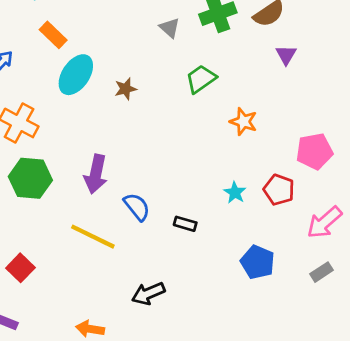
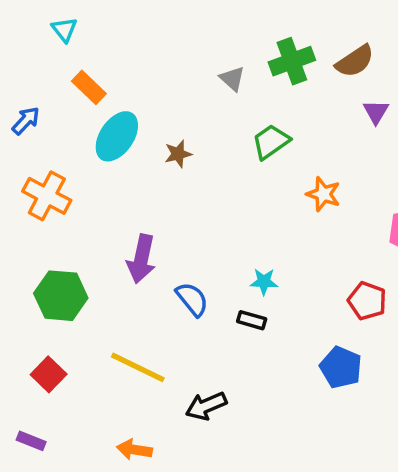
green hexagon: (30, 178) -> (61, 296), moved
red pentagon: (279, 190) -> (367, 301), moved
cyan star: (235, 193) -> (264, 282), moved, turned -30
yellow line: (93, 237) -> (138, 367), moved

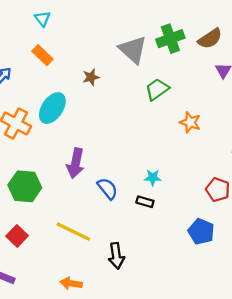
cyan triangle: (64, 30) -> (42, 19), moved
gray triangle: (232, 79) -> (133, 50), size x1.8
cyan ellipse: (117, 136) -> (52, 108), moved
brown star: (178, 154) -> (91, 77), moved
black arrow: (206, 406) -> (116, 256), turned -75

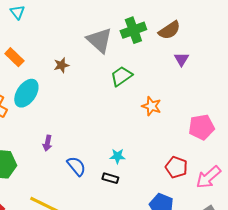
orange rectangle: (42, 55) -> (14, 57), moved
purple arrow: (76, 163) -> (47, 143), size x0.6

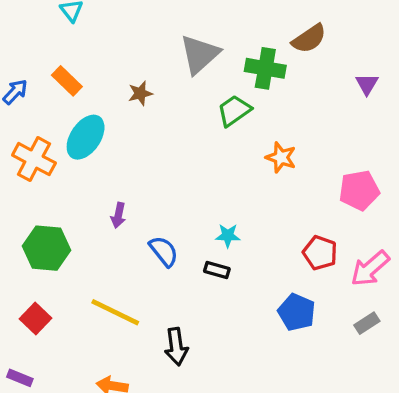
green cross: (133, 30) -> (265, 68), moved, turned 30
gray triangle: (99, 40) -> (200, 54), turned 36
purple triangle: (181, 59) -> (367, 84), moved

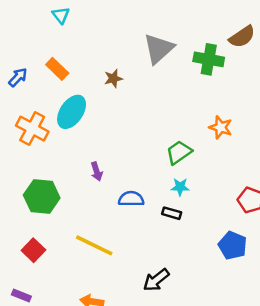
green trapezoid: (234, 111) -> (179, 152), moved
purple arrow: (118, 215) -> (97, 171), turned -30
blue semicircle: (164, 251) -> (131, 199), turned -50
black arrow: (176, 347) -> (156, 280), moved, turned 60

